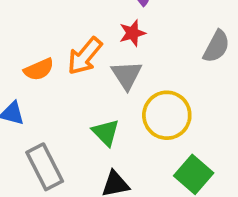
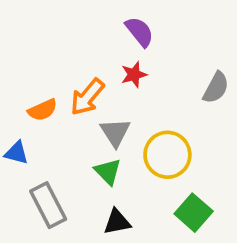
gray triangle: (127, 75) -> (115, 132), moved

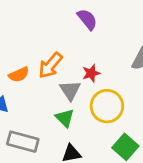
red star: (134, 75) -> (91, 73), moved
gray rectangle: (48, 205) -> (23, 142), turned -48

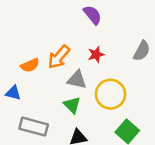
red star: (91, 73) -> (96, 54), moved
gray triangle: (70, 90) -> (77, 80), turned -45

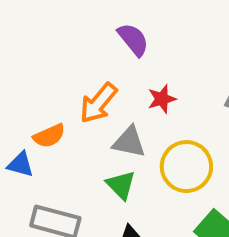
purple semicircle: (92, 15) -> (133, 40), moved
orange semicircle: (30, 65) -> (49, 136), moved

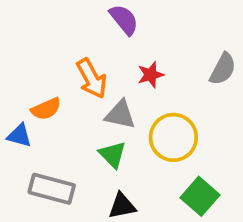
orange arrow: (98, 103) -> (92, 78), turned -69

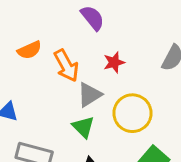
orange semicircle: (46, 109) -> (29, 50), moved
gray triangle: (120, 115) -> (89, 95), turned -44

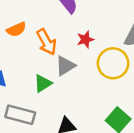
yellow circle: (133, 113) -> (113, 63), moved
green triangle: (83, 127) -> (43, 83), moved, turned 42

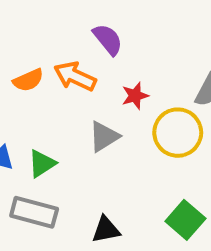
orange arrow: (47, 42) -> (75, 76), moved, turned 144
green triangle: (43, 83) -> (42, 164), moved

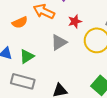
orange semicircle: (28, 80) -> (20, 22), moved

